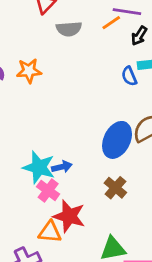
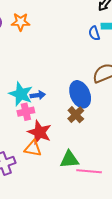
blue ellipse: (117, 140) -> (80, 94), moved, turned -55
pink cross: (48, 190) -> (26, 112), turned 35
orange triangle: (50, 232) -> (33, 148), moved

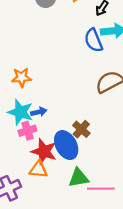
orange star: (21, 22) -> (22, 77), moved
blue semicircle: (94, 33) -> (94, 40), size x1.5
blue ellipse: (80, 94) -> (66, 145), moved

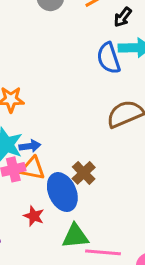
red star: (44, 151) -> (34, 216), moved, size x0.6
orange triangle: (38, 169) -> (33, 168), moved

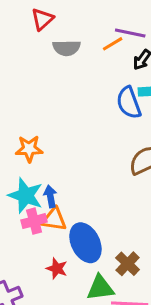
blue arrow: (30, 146) -> (50, 196), turned -90
brown cross: (84, 173) -> (128, 264), moved

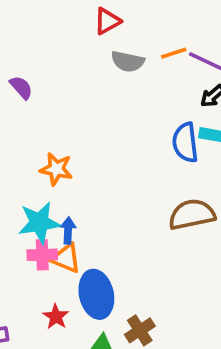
orange line: (113, 44) -> (174, 53), moved
cyan star: (26, 195) -> (39, 223), turned 30

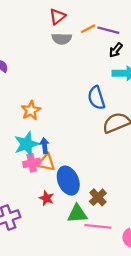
red triangle: (107, 21) -> (57, 16), moved
blue semicircle: (185, 143) -> (96, 98), moved
orange star: (56, 169) -> (31, 110), turned -30

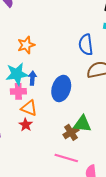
orange triangle: (46, 162) -> (29, 108), moved
blue ellipse: (68, 181) -> (61, 88), moved, turned 30
green triangle: (77, 214) -> (82, 124), moved

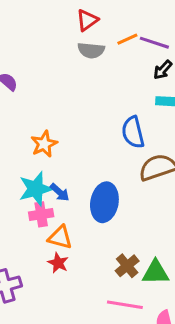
blue arrow: (32, 78) -> (60, 192), turned 136
green triangle: (82, 124) -> (156, 272), moved

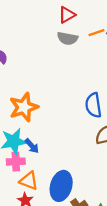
orange star: (44, 144) -> (24, 107), size x1.4
blue ellipse: (104, 202) -> (61, 186), moved

